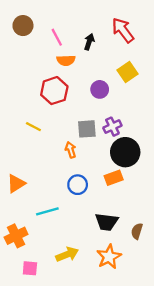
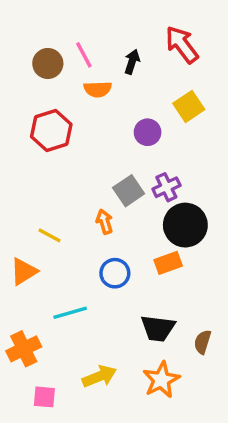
brown circle: (23, 26) -> (48, 63), moved
red hexagon: (54, 91) -> (51, 131), moved
yellow line: (33, 127) -> (50, 235), moved
gray square: (87, 129) -> (129, 191), turned -30

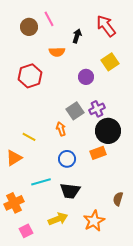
pink line: (84, 55) -> (49, 19), moved
brown circle: (48, 63) -> (29, 27), moved
black trapezoid: (158, 328) -> (70, 191), moved
pink square: (44, 397) -> (26, 231), turned -32

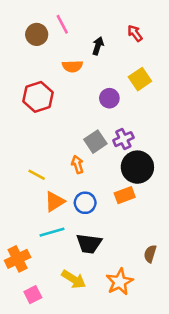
red arrow: (106, 26) -> (135, 33), size x0.6
orange triangle: (14, 158) -> (55, 201), moved
yellow arrow: (58, 219) -> (74, 279), turned 54

